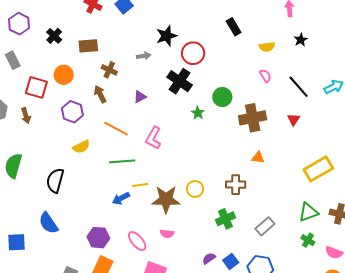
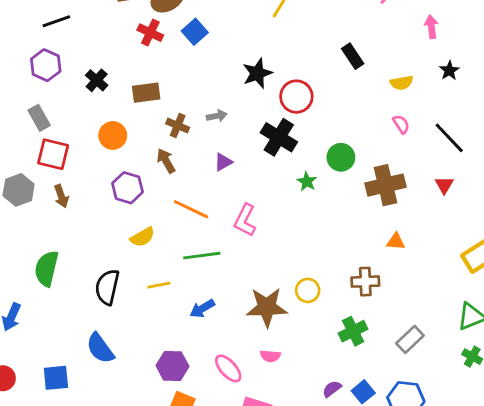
gray arrow: (144, 56) -> (217, 116), moved
red square: (36, 87) -> (53, 154), moved
yellow line: (140, 185) -> (159, 285), moved

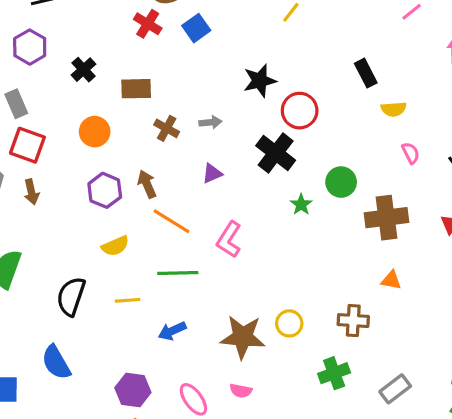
yellow semicircle: (402, 83) -> (394, 109), moved
brown arrow: (166, 161) -> (147, 184), moved

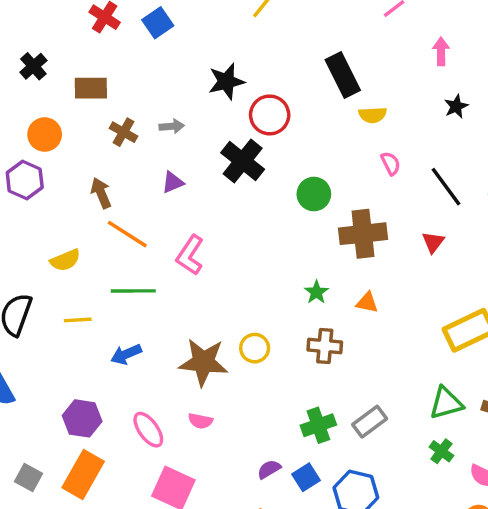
black rectangle: (366, 73) -> (343, 75), size x1.4
purple hexagon: (105, 190) -> (25, 180), moved
green star: (301, 205) -> (316, 292), moved
green cross: (334, 373) -> (318, 425), moved

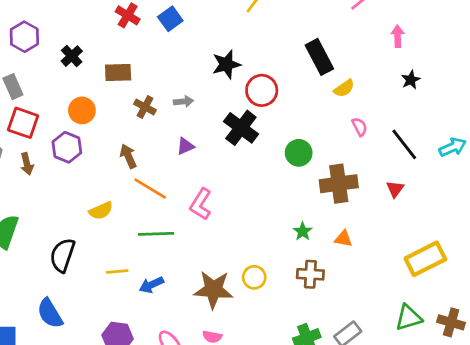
yellow semicircle: (373, 115) -> (344, 88), turned -30
yellow line: (78, 320) -> (117, 271), moved

